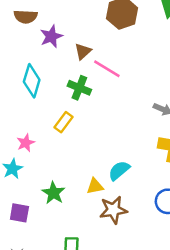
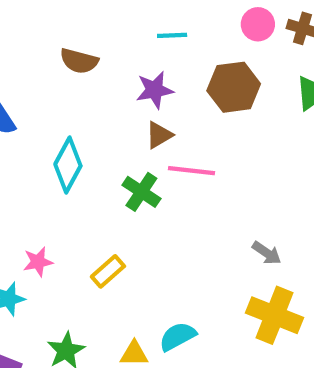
purple star: (51, 36) -> (155, 90), moved
pink line: (107, 69) -> (191, 171), turned -36
yellow rectangle: (64, 122) -> (108, 271), moved

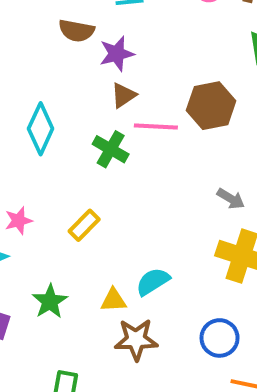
brown semicircle: (79, 61) -> (76, 31), moved
brown hexagon: (234, 87) -> (211, 106), moved

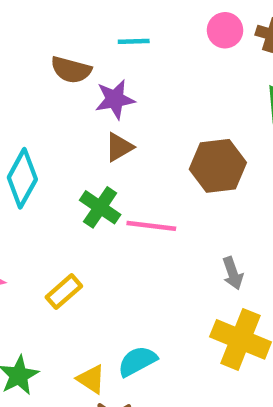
pink line: (156, 127) -> (151, 226), moved
gray arrow: (231, 199) -> (233, 273), turned 36
yellow triangle: (113, 300) -> (91, 379), turned 32

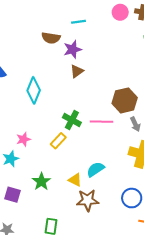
brown hexagon: (218, 166) -> (125, 100), moved
green cross: (100, 207) -> (72, 120), moved
pink line: (151, 226) -> (101, 122), moved

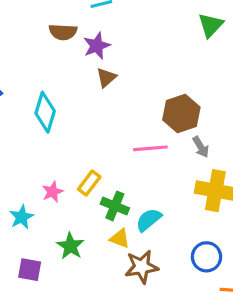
green cross: (72, 120) -> (115, 206), moved
pink star: (23, 139) -> (53, 192), moved

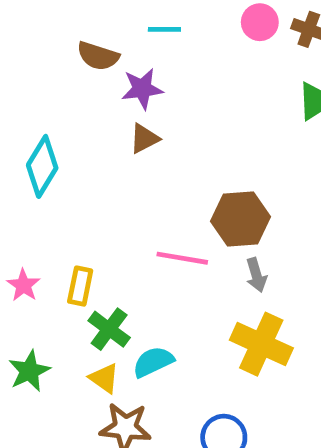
yellow rectangle: (89, 183) -> (80, 286), turned -40
pink star: (53, 192) -> (23, 285), turned -30

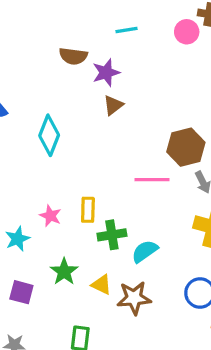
pink circle: (260, 22) -> (187, 32), moved
cyan line: (164, 29) -> (127, 30), moved
green cross: (109, 329) -> (112, 235), turned -36
yellow triangle: (104, 378) -> (101, 285), moved

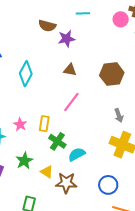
brown triangle: (113, 105) -> (70, 70), moved, turned 40
brown hexagon: (186, 147) -> (112, 74), moved
pink line: (152, 180) -> (71, 102), moved, turned -60
green cross: (112, 235) -> (57, 141), turned 36

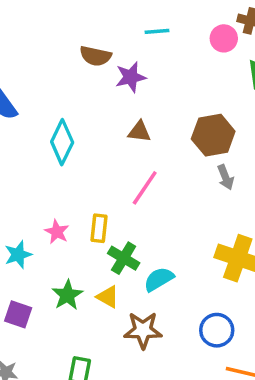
gray arrow: (119, 115) -> (226, 177), moved
yellow triangle: (47, 172) -> (108, 297), moved

